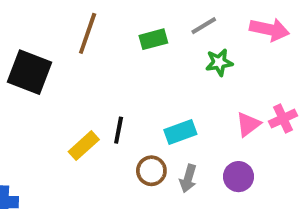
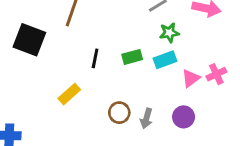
green rectangle: (153, 39) -> (132, 57), moved
black line: (119, 130) -> (95, 58), moved
cyan rectangle: (180, 132) -> (165, 60), moved

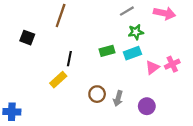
black square: (29, 40) -> (27, 38), size x0.6
black line: (95, 58) -> (69, 59), moved
purple circle: (184, 117) -> (147, 106), moved

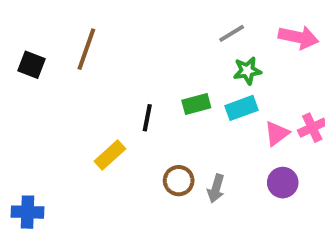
brown line: (61, 15) -> (86, 49), moved
black square: (27, 38) -> (31, 65), moved
black line: (69, 59) -> (147, 118), moved
purple circle: (147, 106) -> (283, 183), moved

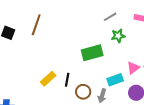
green rectangle: (196, 104) -> (92, 53), size x1.5
cyan rectangle: (241, 108) -> (115, 80), moved
black line: (147, 118) -> (67, 80), moved

